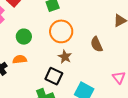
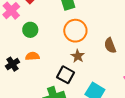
green circle: (24, 37) -> (30, 30), moved

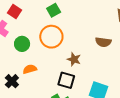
orange circle: (75, 31) -> (51, 37), moved
brown semicircle: (110, 45) -> (103, 42), turned -49

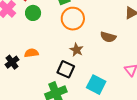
orange circle: (51, 37) -> (73, 19), moved
green circle: (22, 44) -> (33, 13), moved

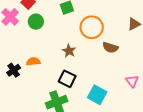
orange circle: (73, 19) -> (92, 27), moved
brown star: (77, 50) -> (69, 51), moved

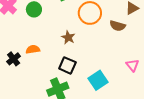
brown semicircle: (110, 48) -> (118, 26), moved
cyan square: (97, 95) -> (98, 80), turned 30

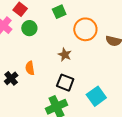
orange semicircle: (33, 49) -> (30, 68), turned -88

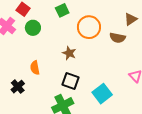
black cross: (11, 78) -> (18, 87), moved

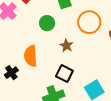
green circle: (33, 28) -> (47, 23), moved
orange semicircle: (35, 68) -> (31, 56), size x1.5

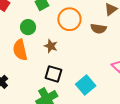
orange semicircle: (31, 56) -> (20, 50), moved

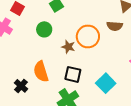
orange circle: (69, 19) -> (88, 36), moved
orange semicircle: (20, 50) -> (41, 72), moved

